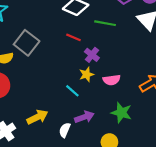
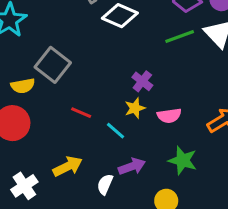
green line: (105, 23) -> (180, 36), moved, turned -30
red line: (73, 37) -> (81, 113), moved

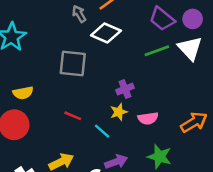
gray square: (53, 65) -> (73, 64), moved, turned -32
purple cross: (142, 81) -> (125, 89), turned 30

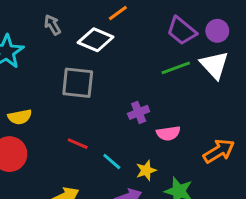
gray arrow: (79, 14) -> (52, 25), moved
white diamond: (106, 33) -> (96, 40), moved
yellow star: (119, 112) -> (146, 170), moved
pink semicircle: (148, 118) -> (168, 133), moved

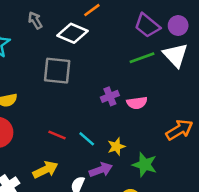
pink semicircle: (168, 133) -> (137, 103), moved
red line: (78, 144) -> (57, 135), moved

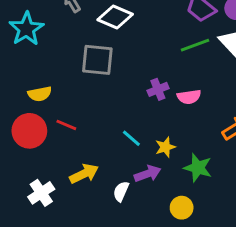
red line: (57, 135) -> (66, 125), moved

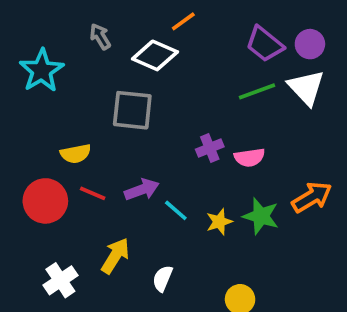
yellow semicircle: (40, 94) -> (76, 154), moved
green star: (198, 168) -> (261, 216), moved
yellow arrow: (84, 174) -> (115, 256), turned -32
purple arrow: (148, 174) -> (142, 190), moved

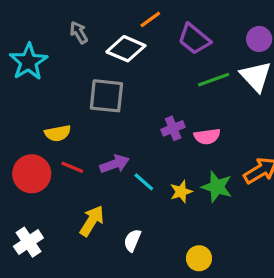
purple trapezoid: (265, 44) -> (194, 39), moved
white cross: (60, 280) -> (28, 242), moved

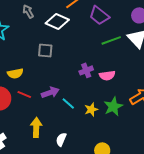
gray square: (106, 96) -> (45, 50), size x0.7
green star: (217, 187) -> (113, 106), turned 30
yellow arrow: (92, 221) -> (36, 127), turned -30

